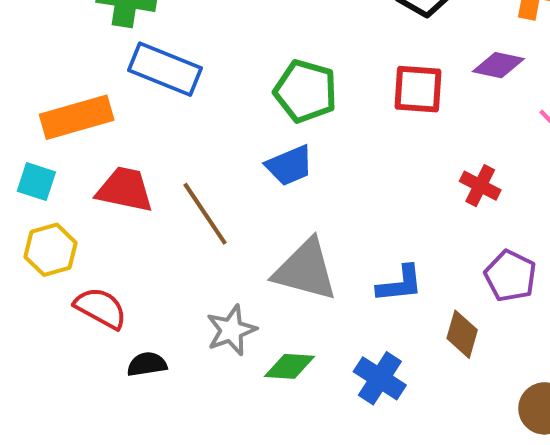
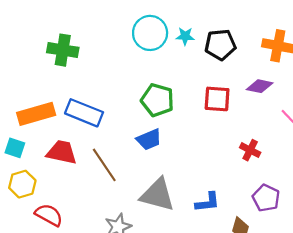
blue rectangle: (165, 69) -> (84, 113), moved

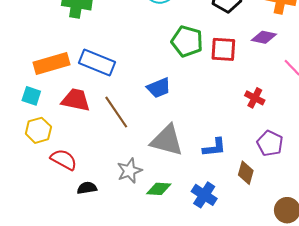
green pentagon: (157, 100) -> (187, 41), moved

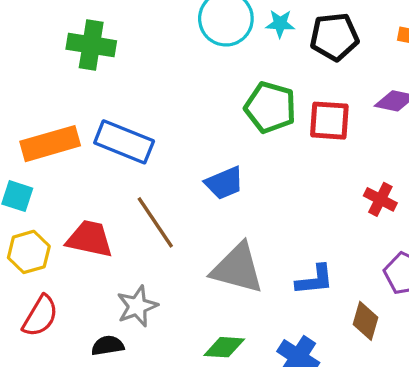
red trapezoid: (76, 100) -> (90, 239), moved
red semicircle: (64, 160) -> (40, 316), moved, turned 92
gray star: (129, 171) -> (137, 306), moved

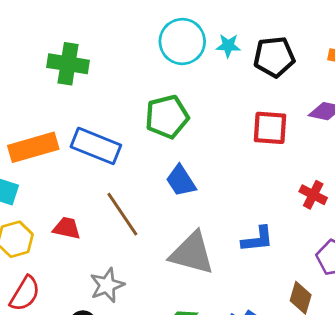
green pentagon: (270, 107) -> (167, 117), moved, turned -30
blue trapezoid: (224, 183) -> (181, 181), turned 80
red trapezoid: (90, 239) -> (67, 228), size x0.7
blue L-shape: (315, 280) -> (257, 239), moved

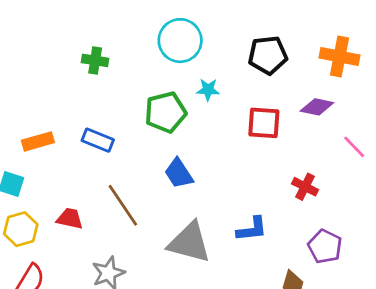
cyan star: (228, 46) -> (208, 90), moved
green cross: (68, 64) -> (95, 60), moved, size x0.7
blue rectangle: (96, 146) -> (98, 140), size x0.7
orange rectangle: (33, 147) -> (38, 141), size x0.7

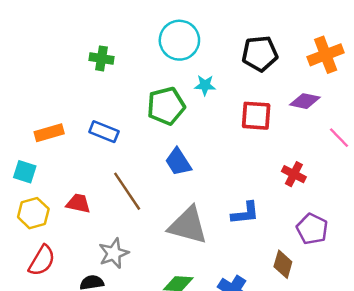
orange cross: (340, 56) -> (326, 55), turned -32

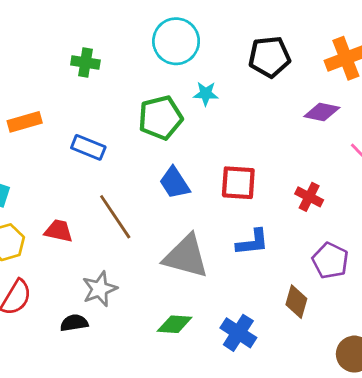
red square: (256, 116) -> (238, 183), moved
orange rectangle: (49, 133) -> (25, 122), moved

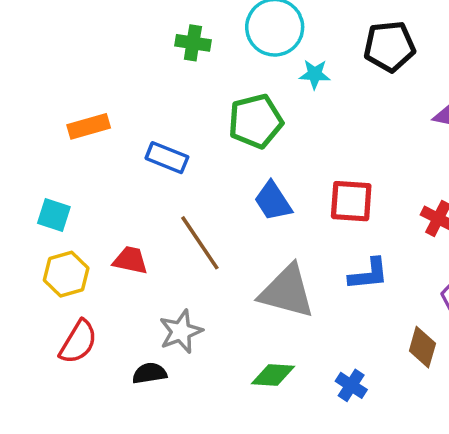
green cross: (85, 62) -> (193, 43), moved
cyan star: (206, 94) -> (315, 74), moved
blue cross: (238, 333) -> (351, 385), size x0.7

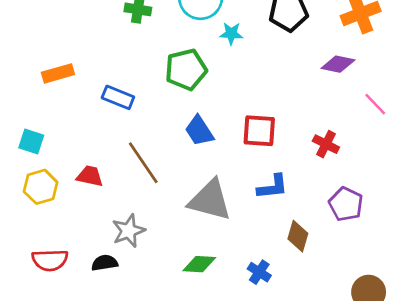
red semicircle: (78, 342) -> (50, 260), moved, turned 57
brown diamond: (422, 347) -> (298, 236), moved

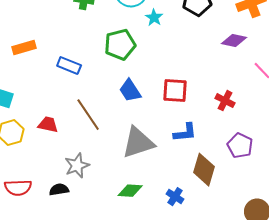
cyan star: (231, 33) -> (154, 18), turned 30
gray triangle: (210, 200) -> (138, 143), turned -33
brown diamond: (298, 236) -> (204, 170), size x1.4

